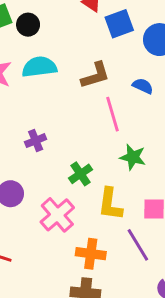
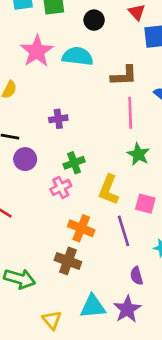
black circle: (28, 25) -> (94, 20), moved
green cross: (81, 174) -> (74, 163), moved
pink cross: (57, 215) -> (61, 188), size x0.7

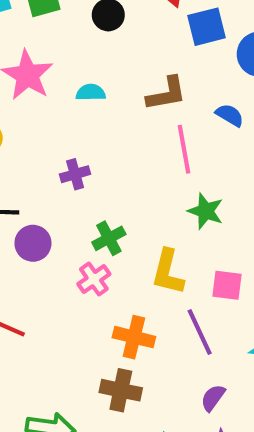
cyan semicircle: (78, 56) -> (91, 92), moved, size x0.6
purple semicircle: (137, 276) -> (213, 398), moved, turned 60

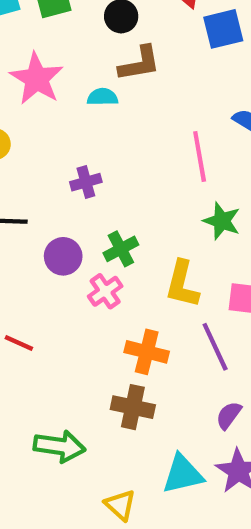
brown L-shape: (166, 94) -> (139, 64), moved
purple circle: (33, 243) -> (63, 256), moved

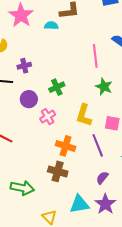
purple cross: (86, 182) -> (24, 66), moved
green cross: (121, 249) -> (57, 87), moved

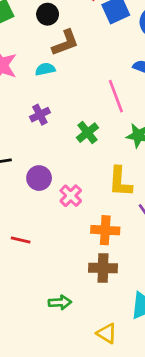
purple cross: (24, 66) -> (40, 115), moved
green cross: (57, 87) -> (87, 133), moved
green arrow: (22, 188) -> (60, 302), size x0.7

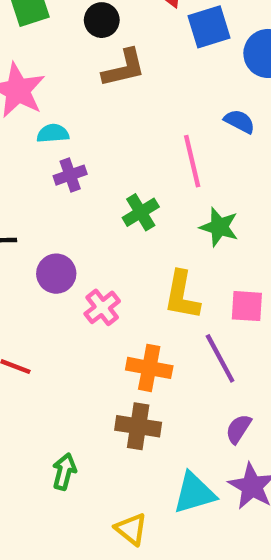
cyan semicircle: (45, 69) -> (53, 133), moved
green arrow: (60, 302) -> (64, 472), turned -80

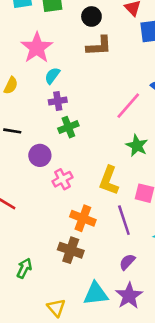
cyan semicircle: (53, 133) -> (52, 76), turned -60
pink line: (192, 161) -> (128, 106), turned 44
green cross: (141, 212) -> (68, 127), moved

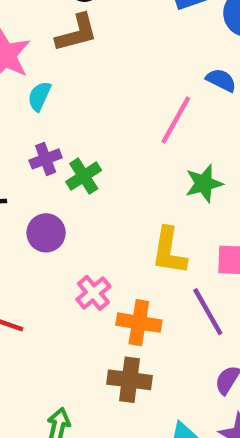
brown L-shape: (99, 46) -> (77, 33), moved
purple cross: (58, 101) -> (46, 159), moved
green star: (137, 146) -> (204, 183), turned -30
pink cross: (62, 179) -> (93, 293), moved

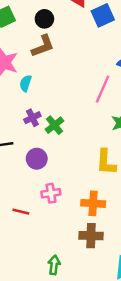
pink cross: (93, 293) -> (51, 193), moved, turned 36

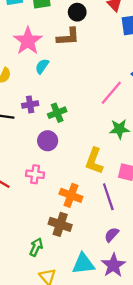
purple cross: (32, 118) -> (30, 104), moved
purple circle: (37, 159) -> (48, 141), moved
green arrow: (54, 265) -> (36, 247), moved

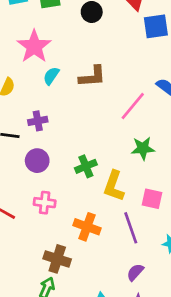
brown L-shape: (68, 37) -> (92, 77), moved
green cross: (57, 113) -> (86, 166), moved
purple circle: (48, 141) -> (37, 161), moved
brown cross: (60, 224) -> (57, 259), moved

